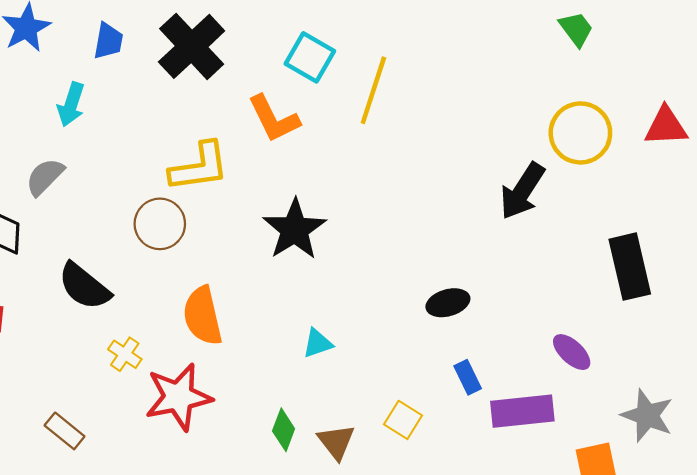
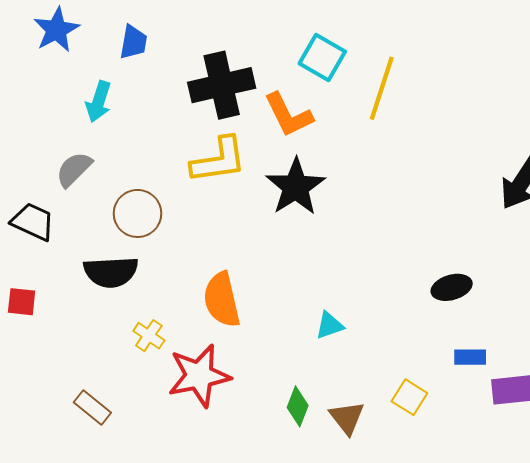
black cross: (192, 46) -> (222, 85), moved, turned 30
brown circle: (160, 224) -> (138, 213), moved
black star: (295, 229) -> (296, 187), moved
black semicircle: (84, 286) -> (111, 272), turned -42
blue rectangle: (468, 377) -> (470, 357), turned -64

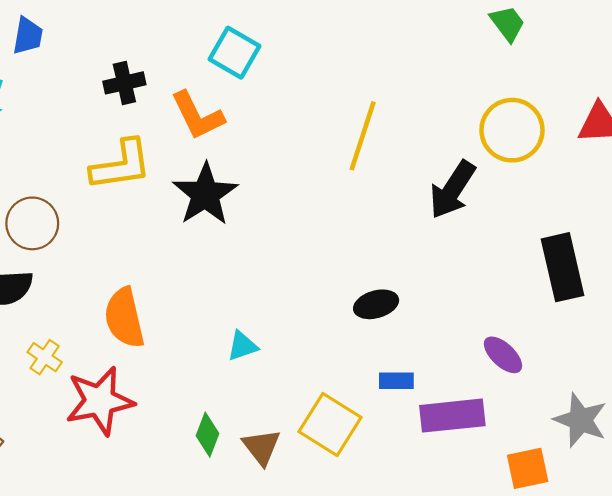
black cross: (222, 85) -> (124, 83), size x0.6
yellow line: (382, 88) -> (363, 136), moved
yellow square: (409, 397) -> (330, 425), size x1.6

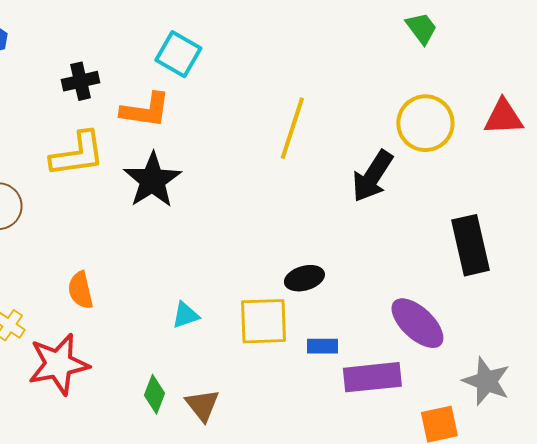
orange L-shape: (197, 116) -> (145, 110), turned -56
orange semicircle: (124, 318) -> (80, 290), size x0.7
purple ellipse: (503, 355) -> (417, 323), size x1.5
yellow square: (330, 425) -> (263, 321), moved, turned -34

